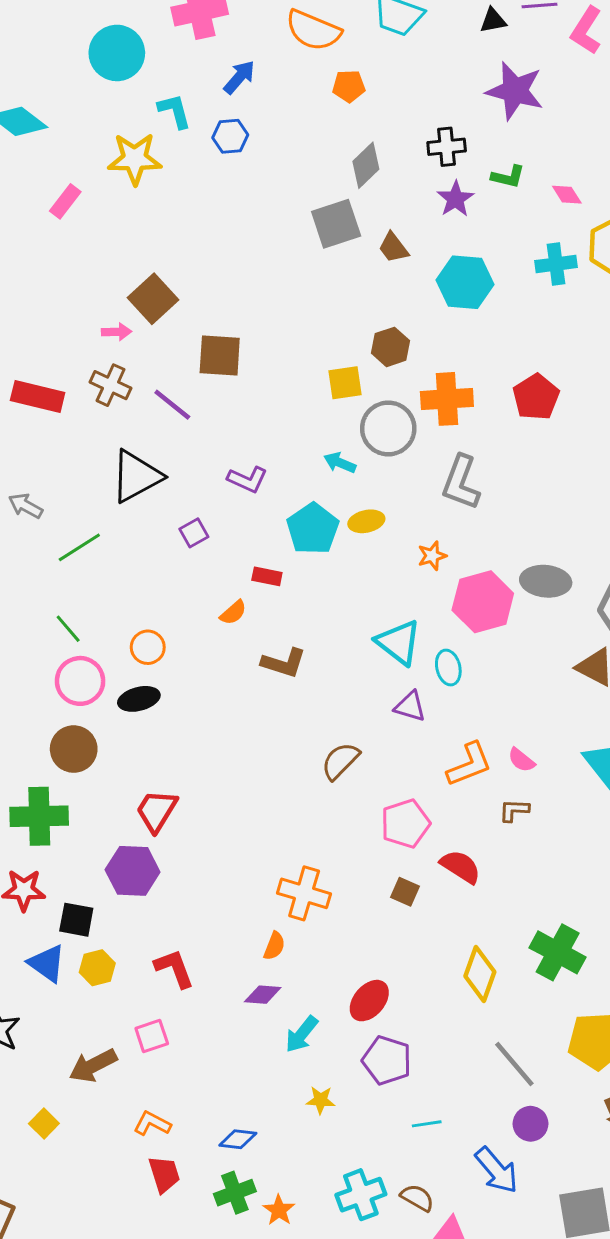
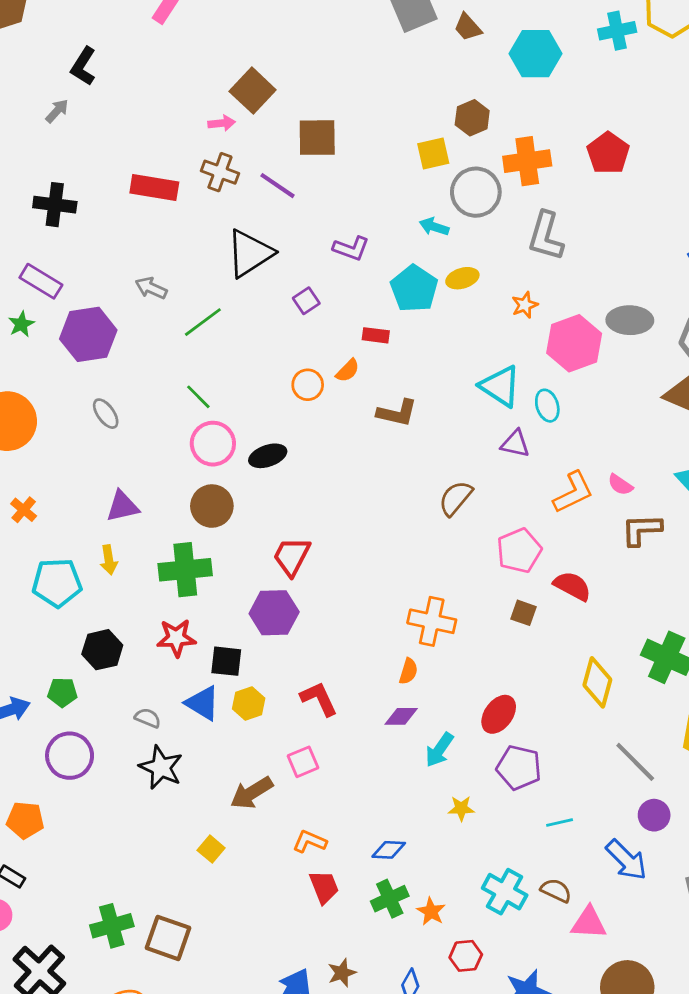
orange circle: (148, 647) -> (308, 385), moved
brown L-shape: (514, 810) -> (641, 530), moved, size x1.5
cyan cross: (361, 1195) -> (505, 892), turned -36

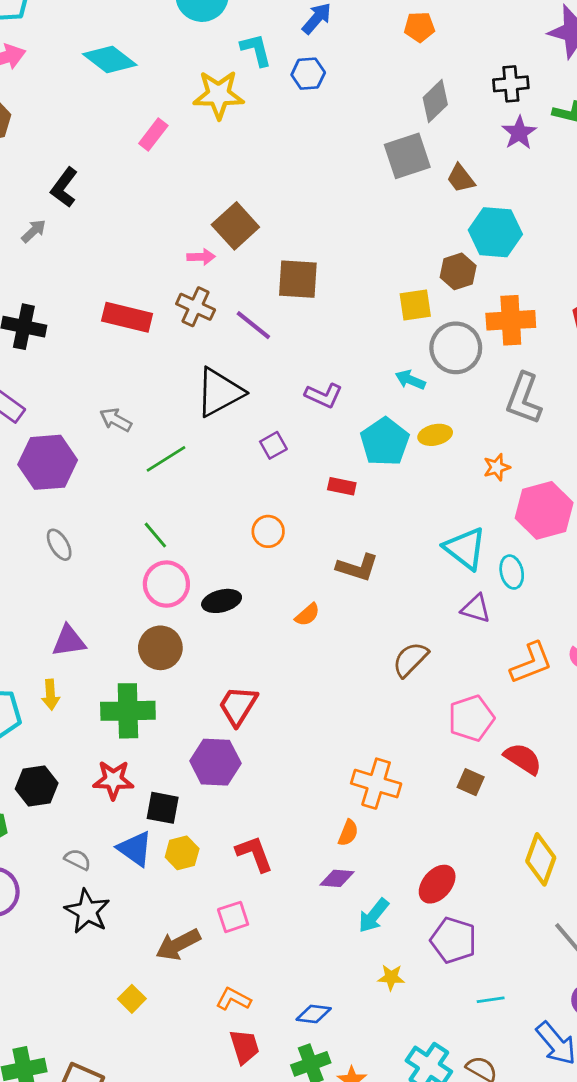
cyan hexagon: (535, 54) -> (495, 232), moved
orange semicircle: (348, 371) -> (307, 615), moved

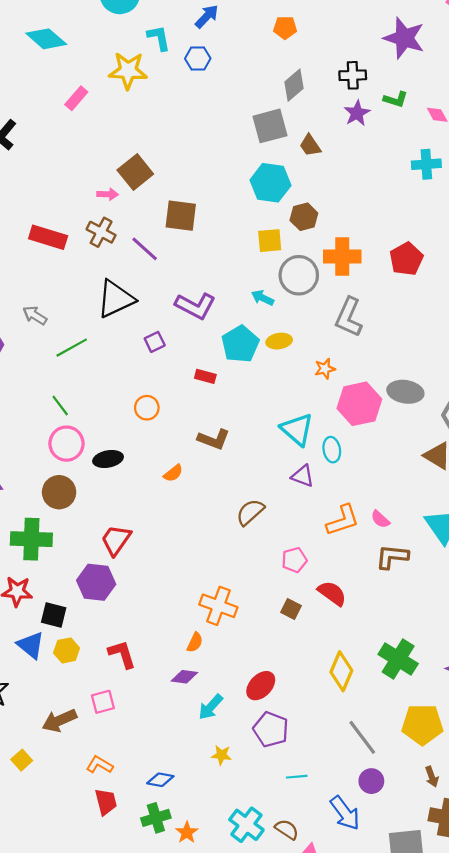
cyan hexagon: (495, 232) -> (270, 183), moved
purple L-shape: (324, 395) -> (195, 306), size x1.4
pink pentagon: (471, 718) -> (294, 560), size x0.7

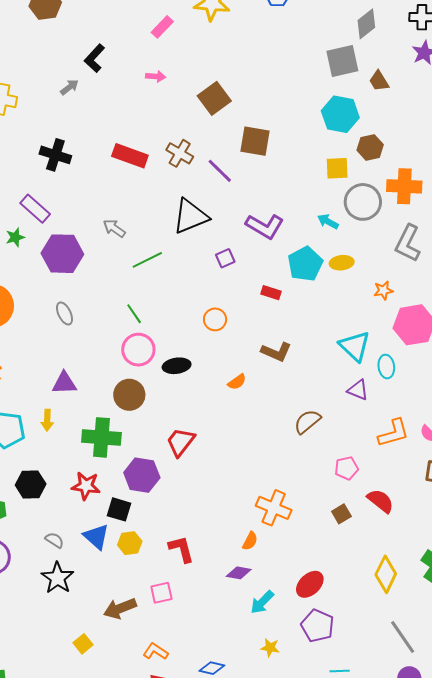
pink arrow: (108, 194) -> (156, 76), moved
purple hexagon: (96, 582) -> (142, 475), moved
brown square: (291, 609) -> (341, 514), turned 30

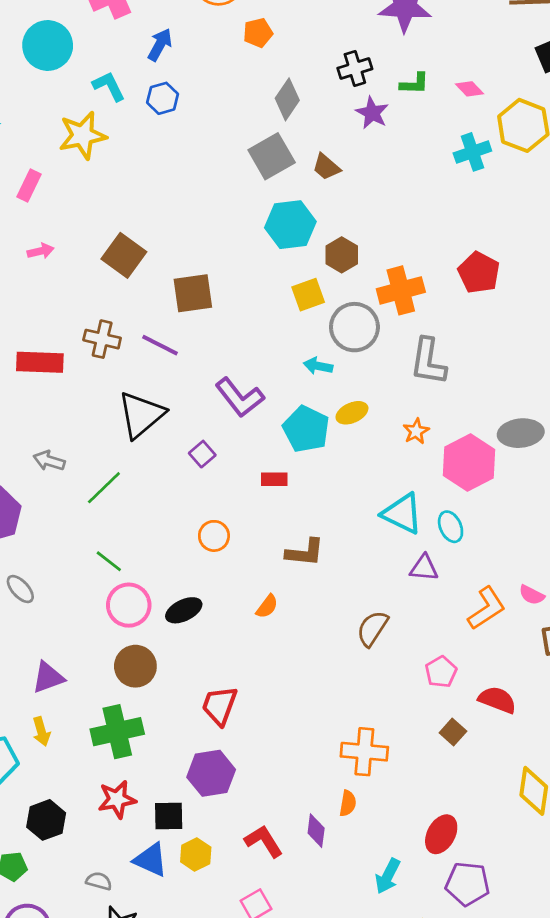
purple L-shape: (265, 226) -> (240, 397), turned 39
purple hexagon: (142, 475) -> (211, 773), moved
purple diamond: (239, 573) -> (316, 831), moved, turned -75

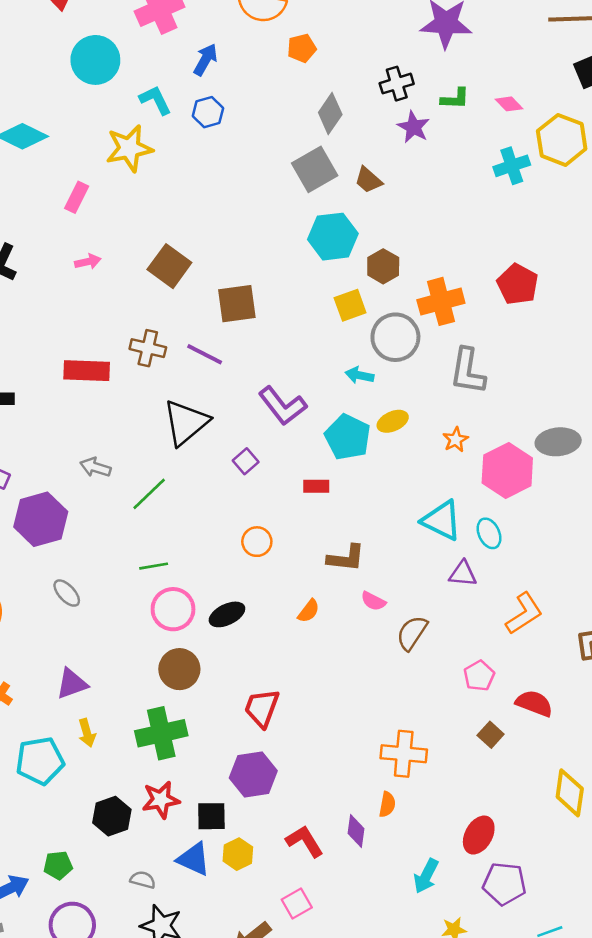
green line: (109, 561) -> (154, 566), turned -48
pink semicircle: (532, 595) -> (373, 601), moved
purple triangle: (48, 678) -> (72, 684), moved
black hexagon: (46, 820) -> (112, 816), moved

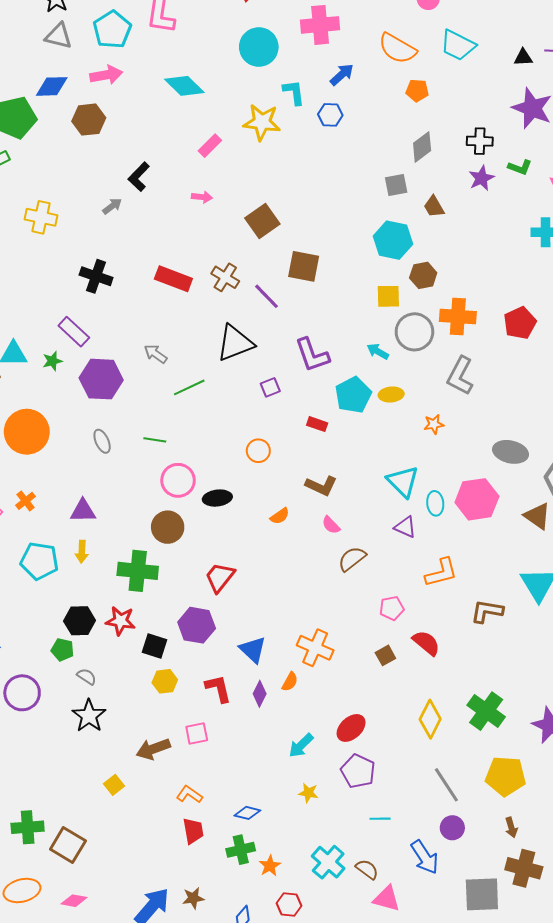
gray square: (315, 169) -> (396, 185), size x0.7
pink hexagon: (507, 470) -> (477, 499), moved
green line: (154, 566) -> (155, 440), moved
blue triangle: (194, 859) -> (253, 650), moved
green pentagon: (58, 865) -> (62, 650), moved

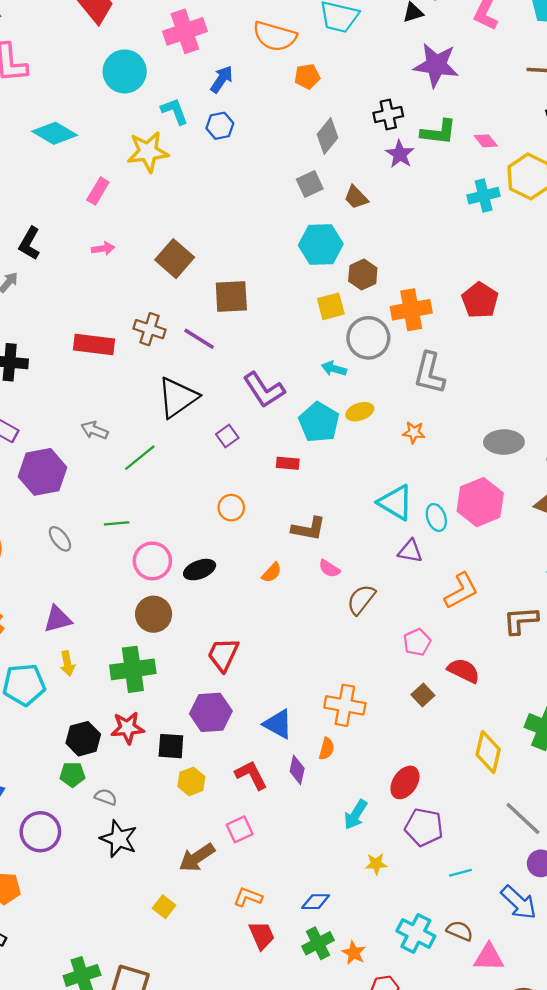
green L-shape: (520, 167) -> (439, 132), size x1.4
orange star: (434, 424) -> (414, 432), turned 30

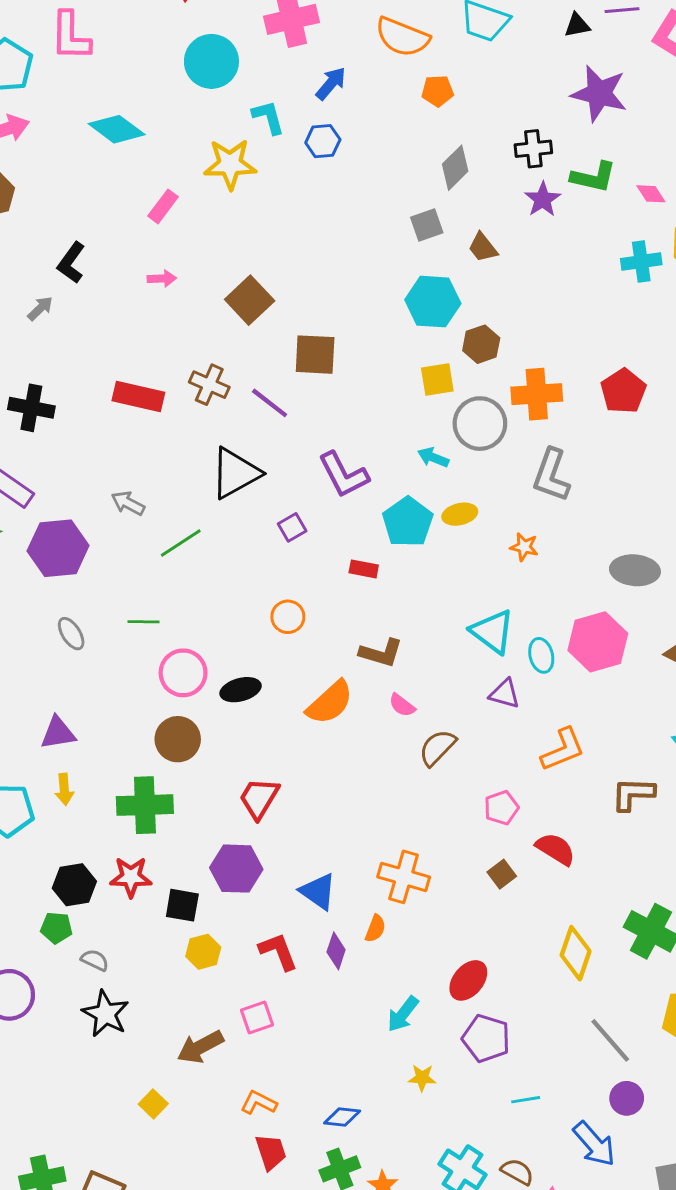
orange semicircle: (272, 573) -> (330, 703), size x1.8

